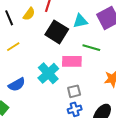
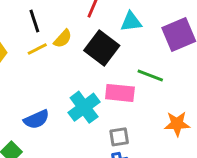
yellow semicircle: (29, 14) -> (63, 39), moved
cyan triangle: (80, 21) -> (131, 22), moved
yellow line: (13, 47) -> (37, 49), moved

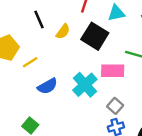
yellow line: (37, 49) -> (30, 62), moved
blue semicircle: (36, 119) -> (47, 86), moved
gray square: (119, 137) -> (115, 106), turned -35

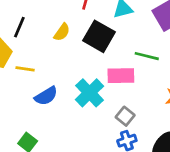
black line: (39, 20) -> (19, 27), moved, turned 48
yellow line: (30, 62) -> (25, 69), turned 42

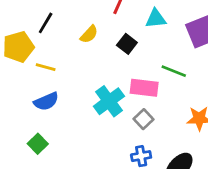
black square: (99, 36) -> (127, 44), size x0.6
blue semicircle: (46, 96) -> (46, 101), moved
gray square: (125, 116) -> (143, 119), moved

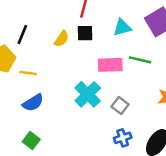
cyan triangle: (156, 19) -> (122, 27), moved
black square: (127, 44) -> (85, 33), moved, turned -30
pink rectangle: (144, 88) -> (110, 65), moved

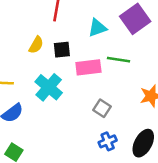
black square: (85, 33) -> (62, 50), moved
cyan cross: (88, 94) -> (49, 87), moved

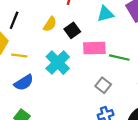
black square: (62, 50) -> (72, 30), turned -35
green line: (119, 60) -> (119, 58), moved

